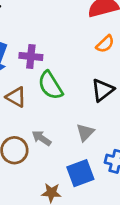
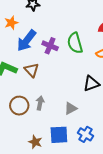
green semicircle: (50, 85) -> (75, 43), moved
gray arrow: (41, 138) -> (40, 103), turned 48

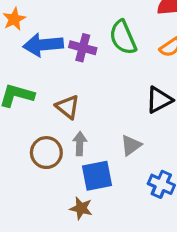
blue arrow: (27, 41) -> (43, 45), turned 55
brown triangle: (32, 70) -> (68, 107), moved
blue square: (59, 135) -> (97, 176), moved

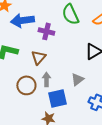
purple cross: (83, 48) -> (46, 31), moved
brown triangle: (68, 107) -> (38, 57), turned 35

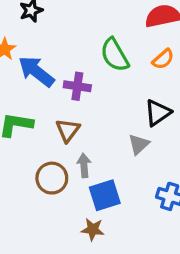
blue arrow: (22, 20) -> (36, 71), turned 50
gray triangle: (77, 79) -> (139, 144), moved

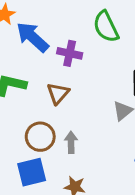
gray arrow: (84, 165) -> (71, 142), moved
blue square: (105, 195) -> (32, 172), moved

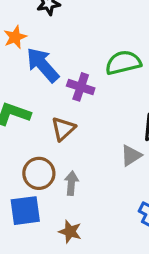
green semicircle: (106, 27) -> (123, 63), turned 96

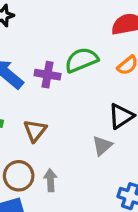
purple cross: (81, 87) -> (48, 75), moved

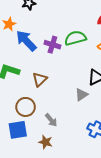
gray arrow: (50, 180) -> (51, 120), moved, turned 136

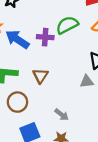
gray triangle: (81, 95) -> (87, 81), turned 40
brown circle: (26, 107) -> (17, 102), moved

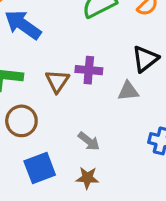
purple cross: (45, 37) -> (89, 70), moved

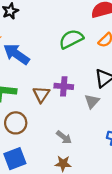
gray triangle: (128, 91) -> (92, 101), turned -42
blue square: (40, 168) -> (15, 159), moved

